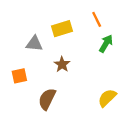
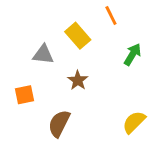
orange line: (97, 19) -> (111, 16), moved
yellow rectangle: (62, 29) -> (78, 36), turned 66

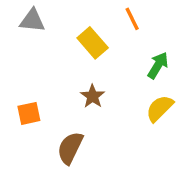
gray triangle: (43, 54) -> (32, 21), moved
yellow semicircle: (134, 122) -> (160, 108), moved

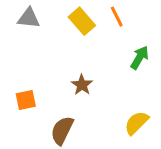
yellow rectangle: (93, 43) -> (82, 21), moved
yellow semicircle: (160, 108) -> (136, 123), moved

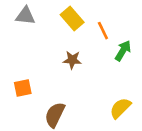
orange line: (117, 17) -> (103, 31), moved
brown star: (82, 85) -> (72, 60), moved, turned -30

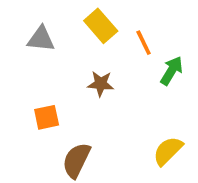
gray triangle: (25, 16) -> (41, 39), moved
orange square: (23, 88) -> (47, 117), moved

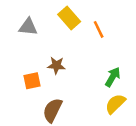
green arrow: (172, 71) -> (113, 77), moved
brown star: (101, 84) -> (56, 65), moved

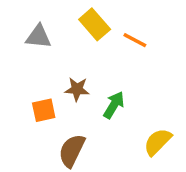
orange line: (99, 29) -> (135, 40), turned -36
green arrow: (113, 77) -> (114, 105), moved

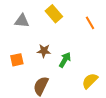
orange line: (135, 40) -> (90, 23), moved, turned 32
orange square: (44, 110) -> (17, 60), moved

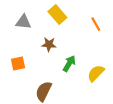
brown star: (44, 51) -> (49, 44), moved
yellow semicircle: (90, 81) -> (96, 73), moved

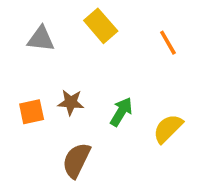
brown star: (49, 44) -> (71, 102), moved

